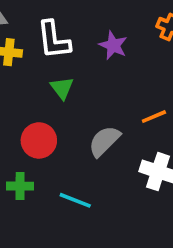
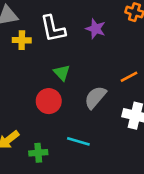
green triangle: (62, 88) -> (62, 73), moved
green cross: (20, 186) -> (38, 153), moved

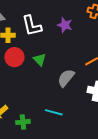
red circle: (49, 101) -> (14, 57), moved

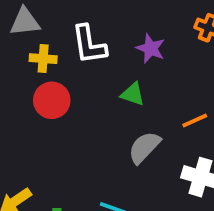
green triangle: (40, 60) -> (133, 94), moved, turned -32

